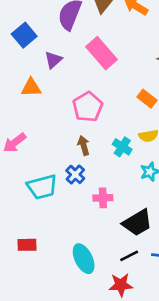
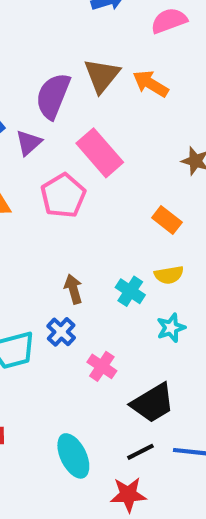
purple triangle: (53, 60) -> (29, 143), moved
pink pentagon: (88, 107) -> (63, 196), moved
pink cross: (103, 198) -> (102, 366), turned 36

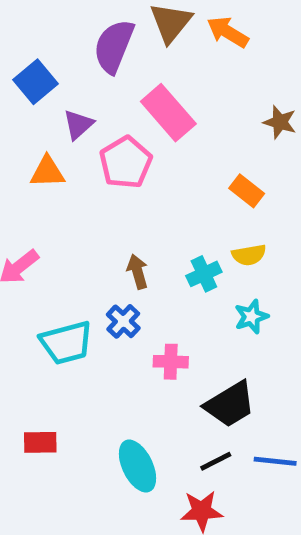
purple triangle: (29, 143) -> (78, 124), moved
cyan cross: (130, 291) -> (204, 274), turned 32
pink cross: (102, 366) -> (171, 362), turned -32

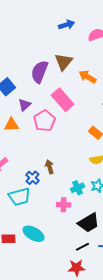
orange arrow: (228, 32) -> (88, 77), moved
cyan cross: (204, 274) -> (78, 188), moved
blue cross: (123, 321) -> (33, 178), moved
cyan ellipse: (138, 466) -> (34, 234), moved, turned -35

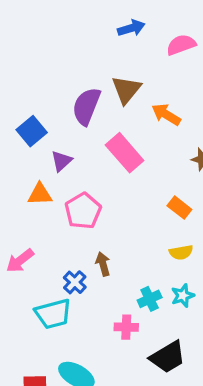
pink pentagon: (45, 121) -> (83, 211), moved

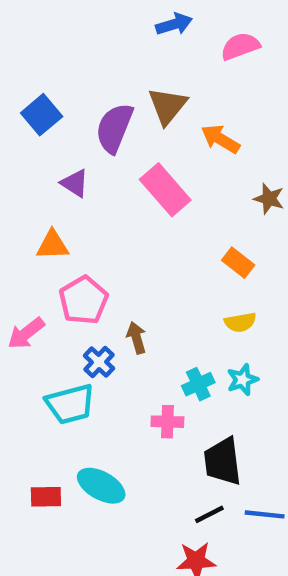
blue square: (32, 131) -> (42, 115), moved
purple triangle: (61, 161) -> (75, 183), moved, turned -45
pink pentagon: (83, 211) -> (83, 300), moved
black trapezoid: (168, 357) -> (223, 461), turned 114

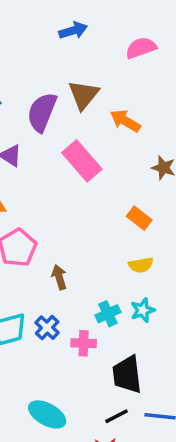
blue arrow: (174, 24) -> (73, 30), moved
blue cross: (99, 362) -> (47, 328), moved
cyan ellipse: (101, 486) -> (47, 414), moved

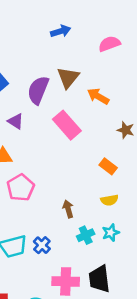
brown arrow: (59, 277) -> (68, 209), moved
pink cross: (84, 343) -> (66, 281), moved, size x1.5

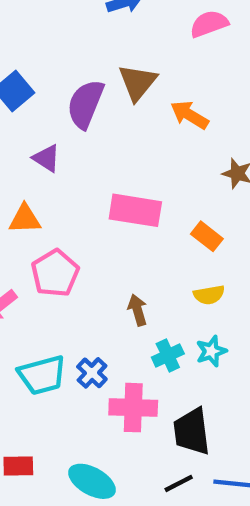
pink rectangle: (67, 125) -> (135, 210), moved, turned -40
pink cross: (66, 281) -> (133, 408), moved

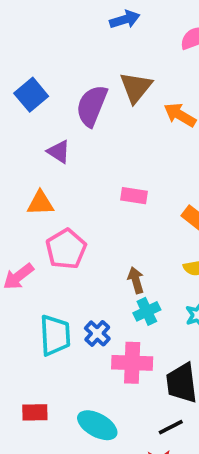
pink rectangle: (135, 210) -> (134, 196), size x0.6
cyan cross: (168, 356) -> (147, 311), moved
cyan trapezoid: (42, 375) -> (55, 335), turned -78

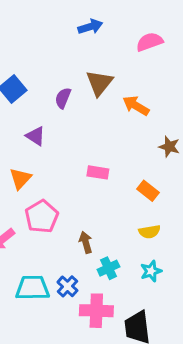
purple semicircle: (92, 106) -> (63, 98), size x0.6
orange triangle: (40, 203) -> (20, 179), turned -45
brown arrow: (136, 280) -> (86, 242), moved
cyan trapezoid: (55, 335) -> (33, 288), turned -88

